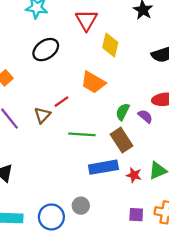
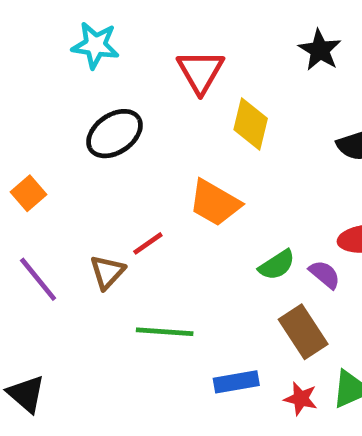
green semicircle: (123, 112) -> (277, 265), turned -150
green line: (82, 134) -> (165, 332), moved
brown rectangle: (122, 140) -> (303, 332), moved
blue rectangle: (103, 167) -> (236, 382), size x0.7

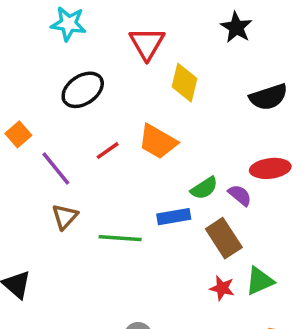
red line: (148, 243) -> (108, 151), moved
brown triangle: (107, 272) -> (65, 217), moved
purple line: (38, 279) -> (56, 168), moved
blue rectangle: (236, 382) -> (174, 217), moved

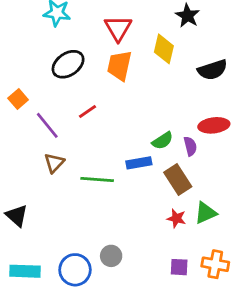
yellow diamond: (185, 83) -> (164, 49), moved
orange trapezoid: (158, 142) -> (119, 66), moved, turned 72
purple semicircle: (240, 195) -> (190, 146), turned 36

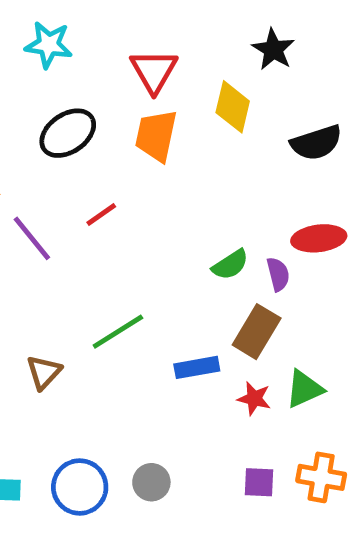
brown triangle: (54, 163) -> (44, 372), moved
blue rectangle: (139, 163) -> (197, 367), moved
green line: (97, 180) -> (118, 332), turned -36
brown rectangle: (178, 180) -> (257, 332), turned 64
gray circle: (111, 256) -> (151, 482), moved

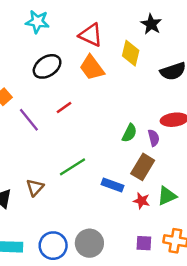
red triangle: (154, 71) -> (91, 35), turned -35
orange trapezoid: (156, 136) -> (92, 68), turned -48
green semicircle: (230, 265) -> (129, 133), turned -30
blue rectangle: (197, 367) -> (112, 185), turned 30
gray circle: (151, 482) -> (89, 243), size x1.5

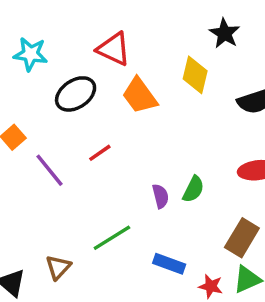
cyan star: (37, 22) -> (31, 54), moved
red triangle: (91, 35) -> (114, 49), moved
purple semicircle: (154, 138) -> (160, 196), moved
brown rectangle: (143, 167) -> (242, 238), moved

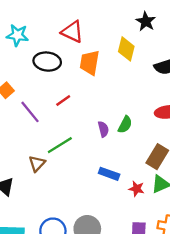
black ellipse: (76, 94) -> (47, 62), turned 40
orange trapezoid: (140, 96) -> (90, 63), turned 45
green line: (112, 238) -> (60, 145), moved
brown triangle: (58, 267) -> (37, 164), moved

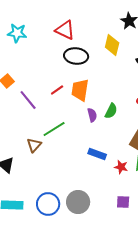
black ellipse: (47, 62) -> (76, 56), moved
orange trapezoid: (90, 63) -> (80, 90), moved

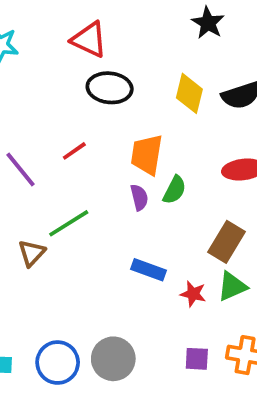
yellow diamond: (112, 45) -> (189, 93), moved
orange trapezoid: (80, 90) -> (147, 155), moved

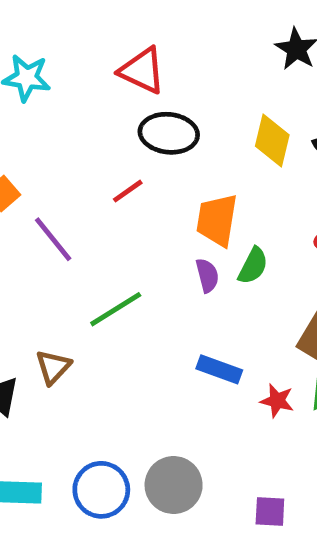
red line: (74, 151) -> (128, 191), moved
brown triangle: (32, 253) -> (53, 367), moved
purple square: (197, 359) -> (270, 512), moved

